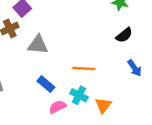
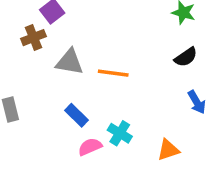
orange line: (84, 69) -> (113, 73), moved
orange triangle: (103, 105) -> (168, 150), moved, turned 30

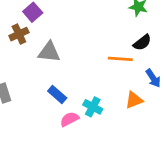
orange line: (113, 73) -> (120, 59), moved
orange triangle: (168, 150) -> (134, 100), moved

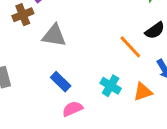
orange line: (120, 59) -> (130, 47), turned 40
cyan cross: (93, 107) -> (111, 86), moved

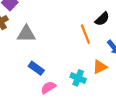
orange line: (130, 47) -> (85, 34), turned 30
cyan cross: (111, 86) -> (78, 78), moved

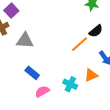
orange line: (85, 34) -> (80, 44), turned 66

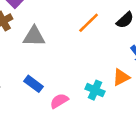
orange line: (80, 44) -> (89, 23), moved
blue rectangle: (32, 73) -> (34, 84), moved

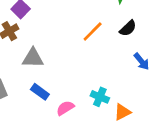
gray triangle: (34, 36) -> (33, 58), moved
orange triangle: (121, 77) -> (122, 112), moved

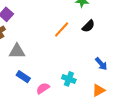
blue arrow: (142, 61) -> (101, 64), moved
orange triangle: (122, 112) -> (99, 90), moved

